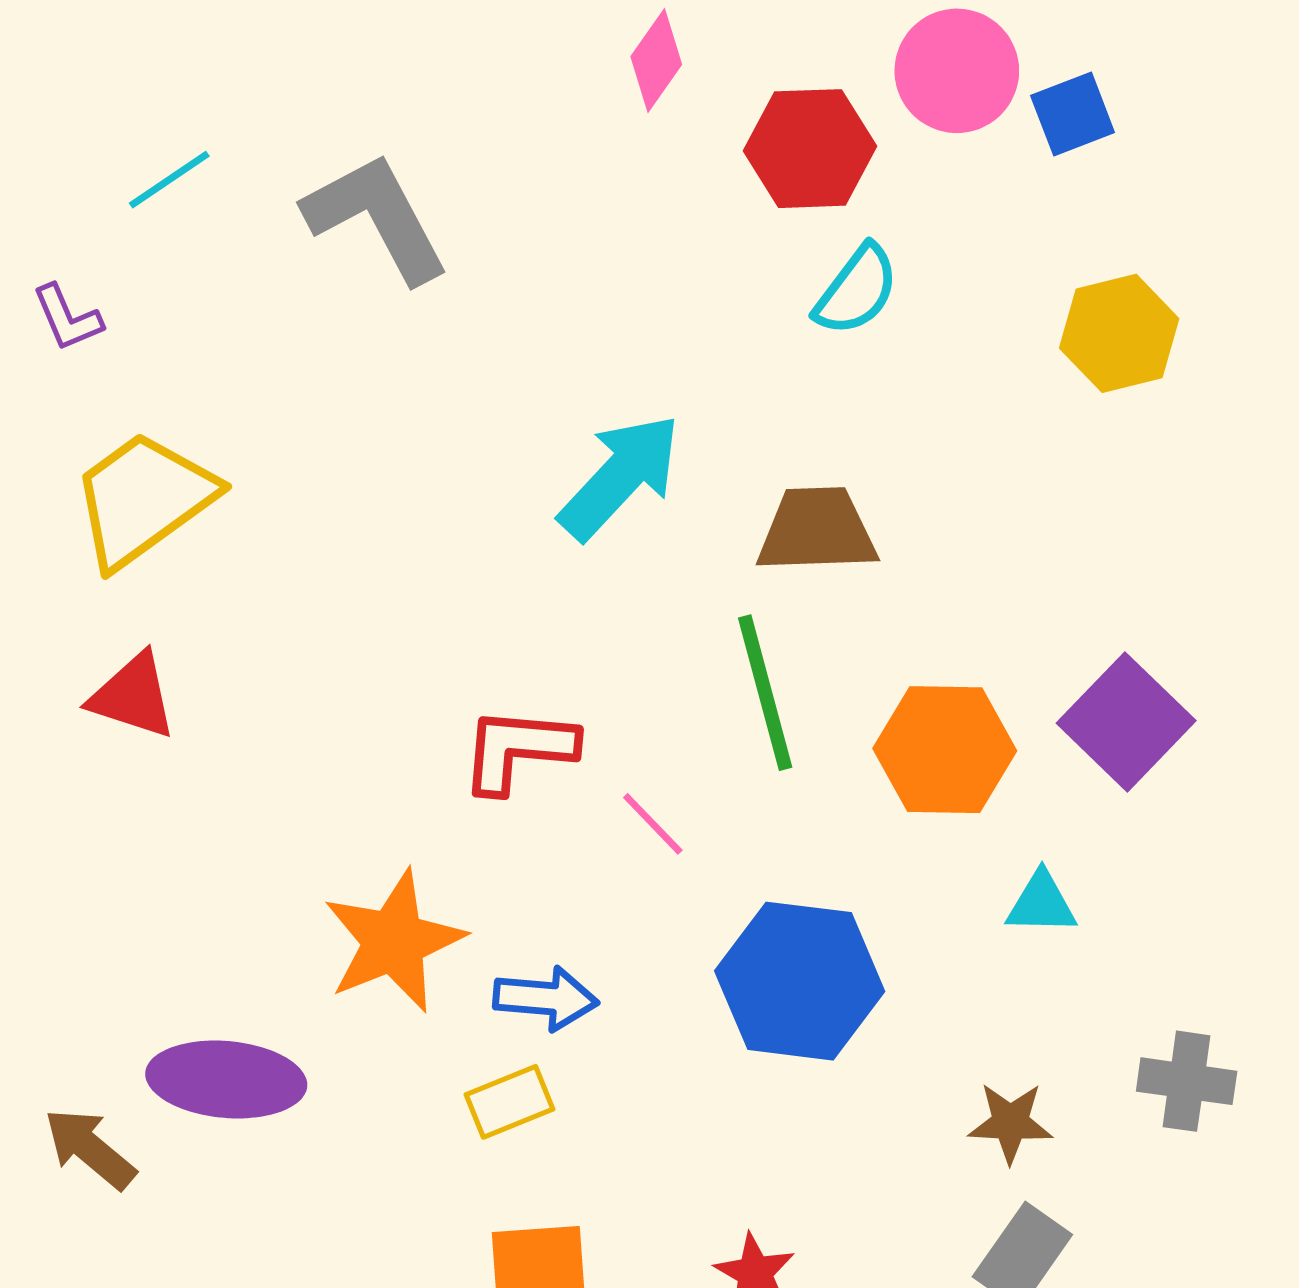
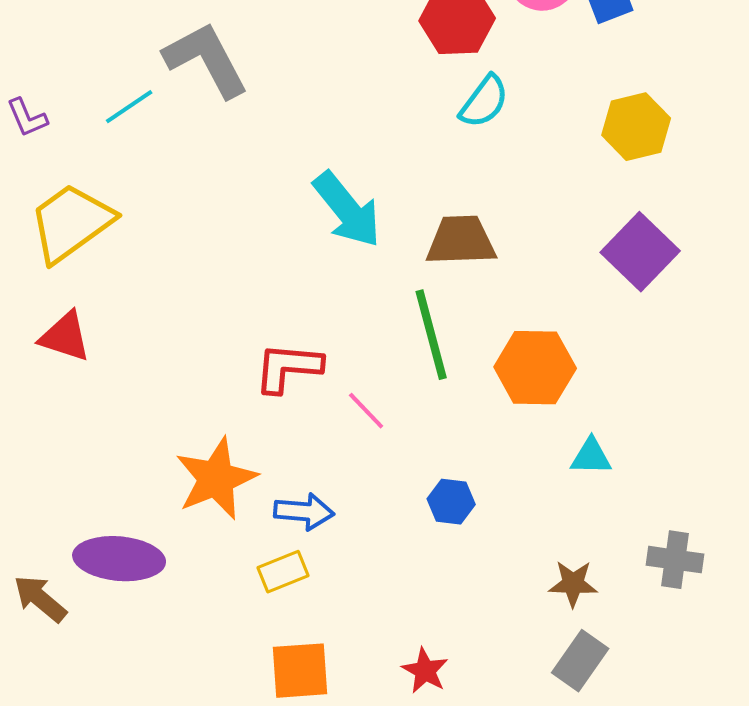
cyan line: (169, 180) -> (129, 107), moved
cyan arrow: (620, 477) -> (347, 210), turned 98
purple square: (1126, 722) -> (640, 252), moved
blue hexagon: (800, 981) -> (451, 502), size x0.5

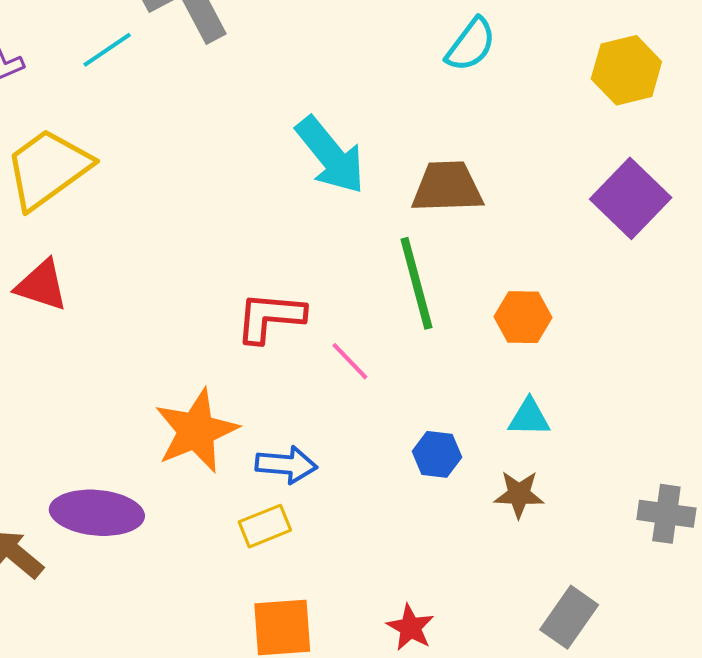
orange hexagon: (535, 368) -> (523, 317), size x0.7
cyan triangle: (591, 457) -> (529, 417), moved
brown star: (573, 584) -> (519, 494), moved

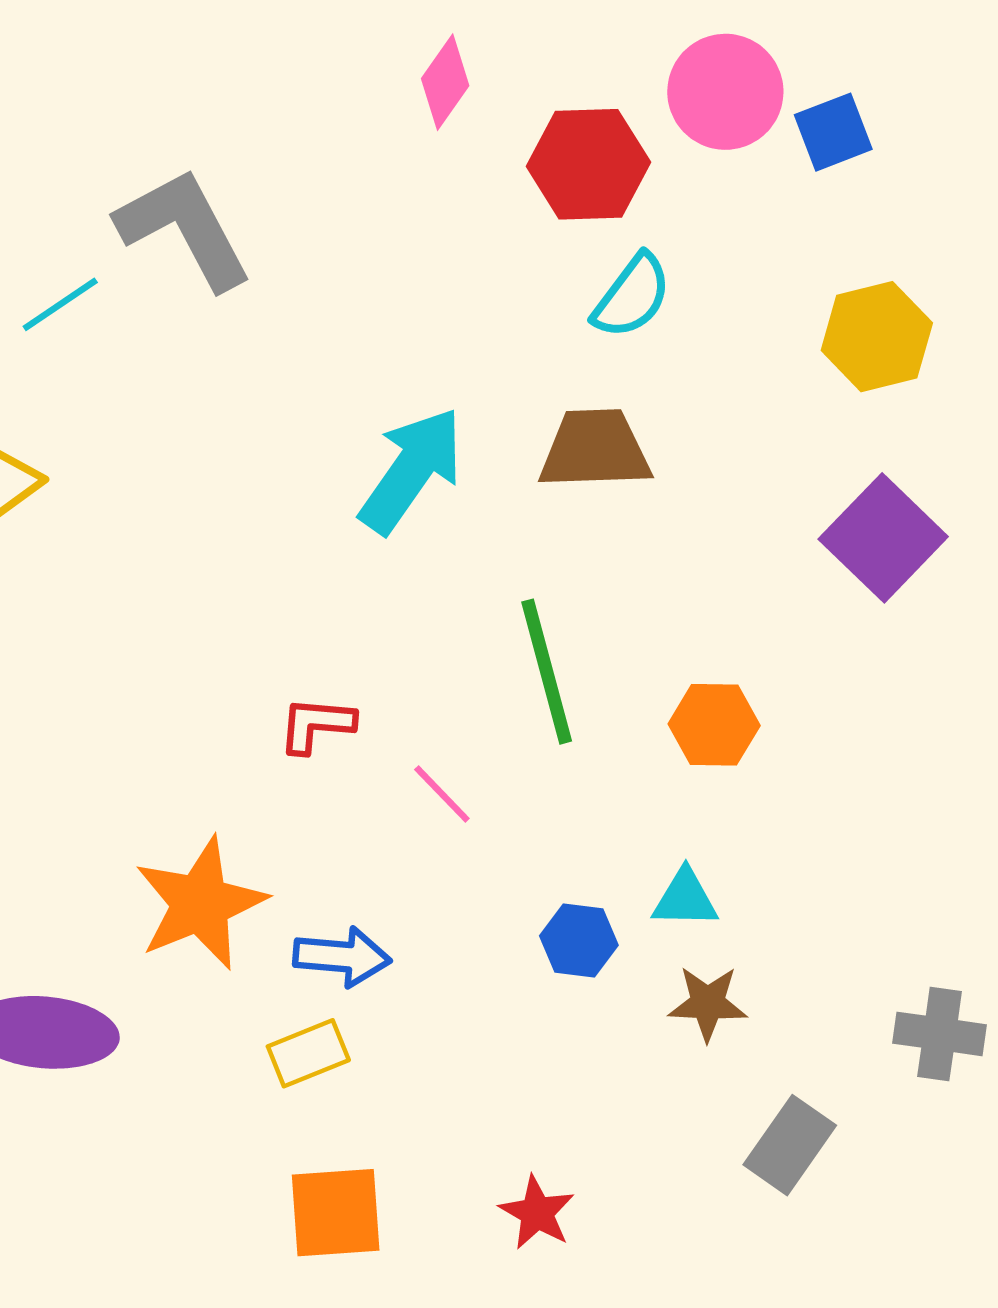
cyan arrow: (330, 155) -> (411, 470), turned -106
brown trapezoid: (447, 187) -> (595, 449), moved
red L-shape: (270, 317) -> (316, 725), size x0.7
cyan triangle: (529, 417) -> (685, 899), moved
gray rectangle: (569, 617) -> (790, 1145), moved

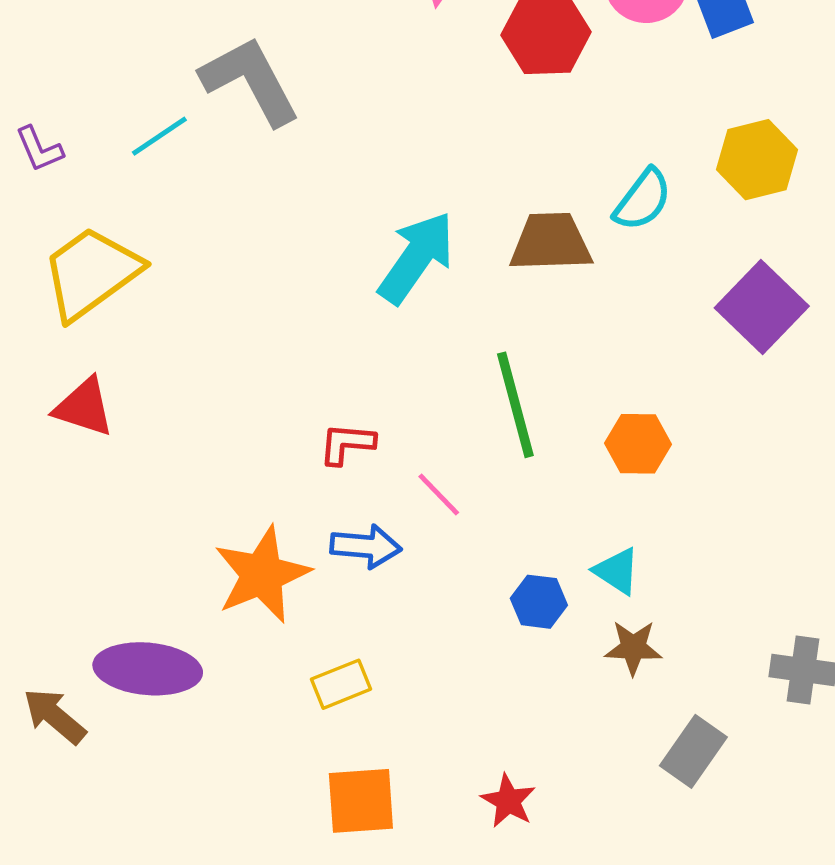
cyan semicircle: (632, 296) -> (643, 200), moved
cyan triangle: (685, 899) -> (617, 571), turned 32
blue arrow: (342, 957) -> (366, 546), moved

